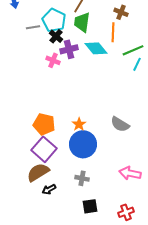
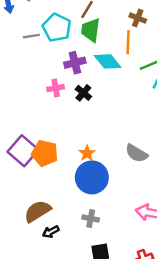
black cross: (56, 36) -> (83, 93), moved
pink cross: (53, 60) -> (56, 88), moved, turned -32
purple square: (44, 149) -> (23, 151), moved

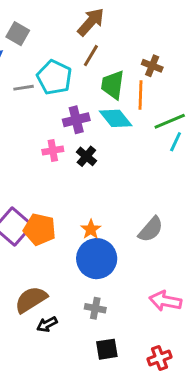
green trapezoid: (91, 30) -> (113, 85), moved
gray semicircle: (137, 153) -> (151, 229), turned -80

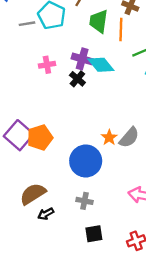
cyan diamond: (116, 118) -> (101, 65), moved
purple cross: (76, 120) -> (82, 59), moved, turned 30
pink cross: (53, 150) -> (47, 65), moved
orange pentagon: (40, 229) -> (40, 138), turned -30
orange star: (91, 229) -> (109, 138), moved

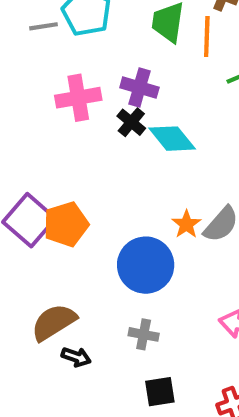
pink cross: (47, 65) -> (78, 98), size x1.5
cyan diamond: (101, 65) -> (172, 139), moved
black arrow: (46, 214) -> (76, 357), turned -133

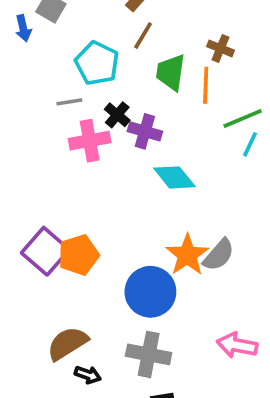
gray line: (44, 26) -> (69, 102), moved
black cross: (131, 122) -> (117, 115), moved
orange star: (186, 224) -> (187, 255), size x1.6
gray cross: (144, 334) -> (149, 354), size x1.6

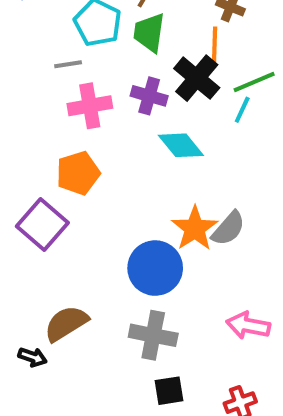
green trapezoid: (171, 72) -> (149, 33), moved
black cross: (117, 115) -> (197, 78), moved, size x1.6
cyan line: (250, 144) -> (242, 110), moved
orange pentagon: (79, 255) -> (78, 173), moved
black arrow: (88, 375) -> (32, 357), moved

